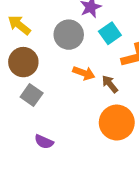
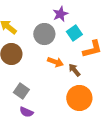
gray square: (32, 95) -> (21, 91), moved

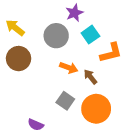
gray square: (21, 91) -> (65, 101), moved

